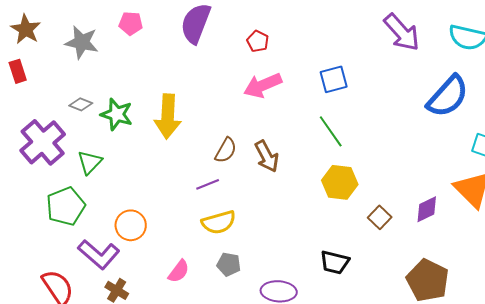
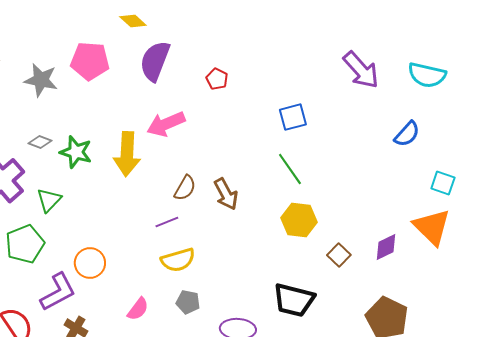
pink pentagon: (131, 23) -> (90, 61), size x1.6
pink arrow: (263, 85) -> (166, 124), moved
blue semicircle: (448, 96) -> (407, 134), size x0.6
purple L-shape: (99, 254) -> (58, 292), turned -69
black trapezoid: (335, 262) -> (294, 300), size x1.4

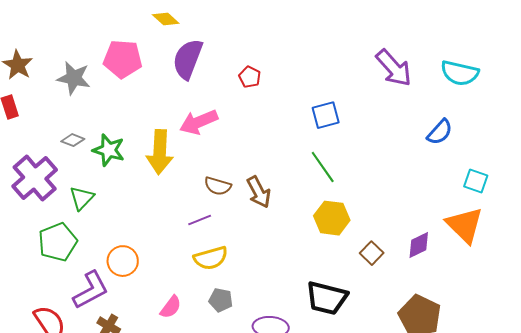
brown semicircle: (185, 188) -> (218, 186), turned 76

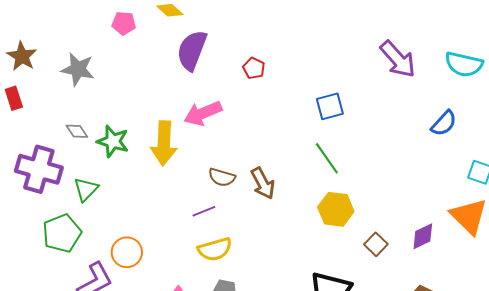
pink pentagon: (123, 59) -> (124, 23), moved, size x0.6
gray diamond: (73, 140) -> (77, 131), turned 35
purple cross: (35, 178) -> (39, 169), turned -33

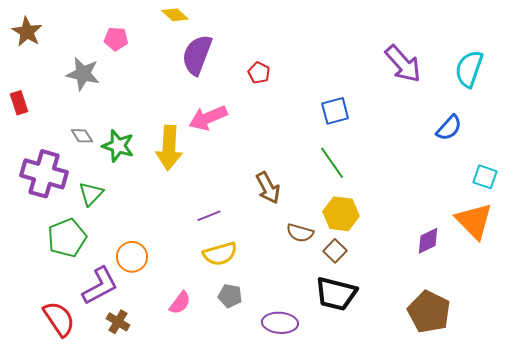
pink pentagon: (124, 23) -> (116, 39), moved
brown star: (22, 56) -> (27, 32), moved
cyan semicircle: (464, 64) -> (469, 69), turned 96
brown semicircle: (222, 177) -> (300, 233), moved
brown square: (376, 244) -> (335, 251), moved

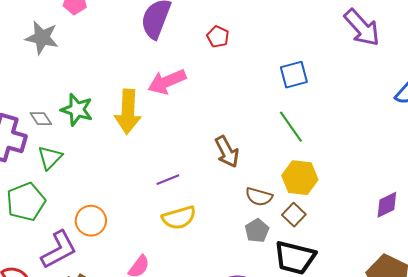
gray diamond: (82, 136) -> (41, 119), moved
gray pentagon: (230, 296) -> (257, 231), moved, turned 30

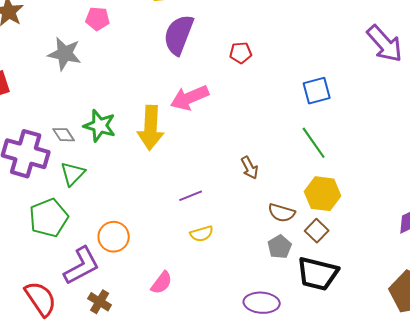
red pentagon: (218, 37) -> (241, 53), turned -30
brown arrow: (227, 152) -> (250, 168), size x0.7
yellow semicircle: (179, 218) -> (202, 234), size x0.7

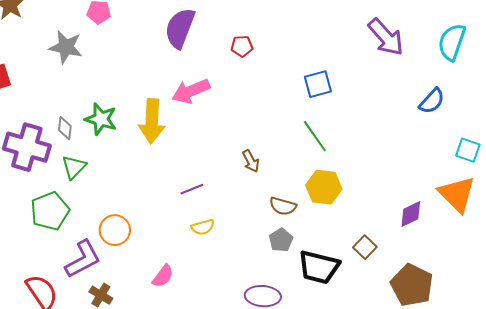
gray diamond: (64, 135) -> (65, 128), turned 40
brown square: (317, 231) -> (365, 247), moved

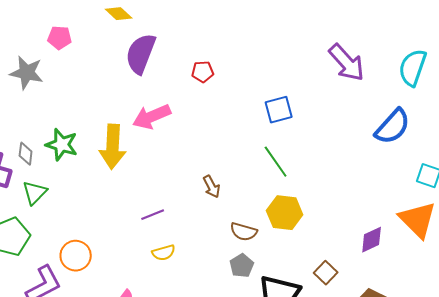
blue semicircle: (432, 101) -> (393, 127), size x1.4

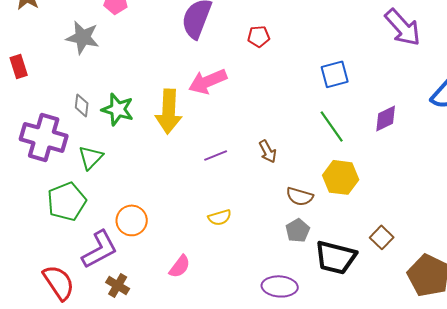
gray diamond: (26, 154) -> (82, 105), moved
purple line: (153, 215) -> (216, 155), moved
purple diamond: (372, 240) -> (386, 118), moved

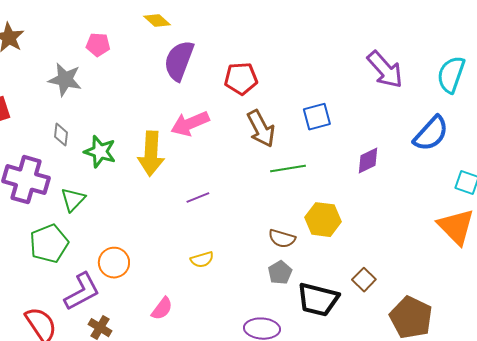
red pentagon: (259, 36) -> (241, 79), size x1.5
gray diamond: (82, 105) -> (61, 135), moved
green line: (332, 126) -> (288, 169), moved, turned -64
brown arrow: (268, 151) -> (261, 129), moved, size x1.6

